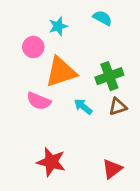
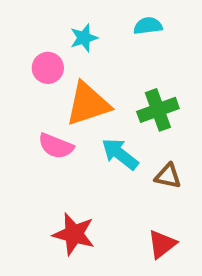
cyan semicircle: (102, 18) -> (148, 26), turned -36
cyan arrow: (83, 107) -> (120, 154), size x1.4
brown triangle: (118, 107) -> (168, 176), moved, turned 30

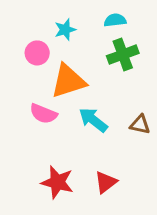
green cross: (158, 110) -> (123, 55), moved
brown triangle: (168, 176) -> (140, 125), moved
red triangle: (162, 244) -> (106, 182), moved

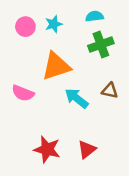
pink circle: (37, 53) -> (25, 27), moved
pink semicircle: (43, 114) -> (23, 93), moved
brown triangle: (140, 125) -> (110, 91), moved

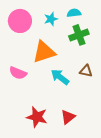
cyan star: (54, 24) -> (51, 19), moved
pink circle: (25, 27) -> (20, 21), size x1.5

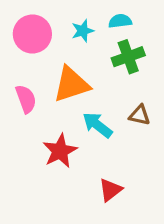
pink semicircle: (18, 73) -> (26, 99), moved, turned -132
red star: (37, 117) -> (60, 151), moved, turned 30

